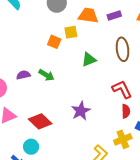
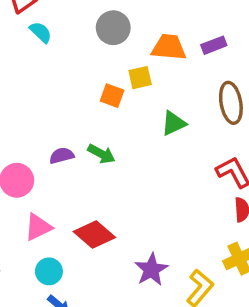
purple star: (81, 111) -> (151, 270), moved
cyan circle: (31, 147) -> (49, 271), moved

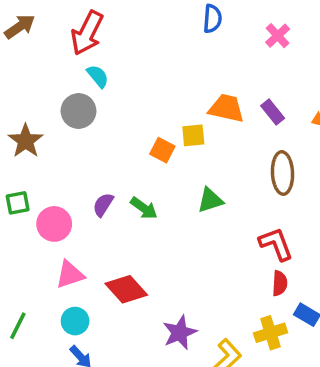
gray circle: (113, 28) -> (79, 111), moved
purple rectangle: (214, 45) -> (273, 112), turned 65
green triangle: (174, 123) -> (210, 200), moved
purple semicircle: (62, 156) -> (103, 205), turned -50

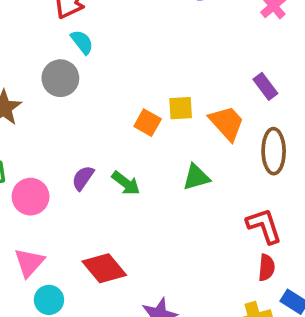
orange trapezoid: (226, 108) -> (227, 123), moved, turned 33
pink triangle: (70, 274) -> (29, 263), moved, turned -32

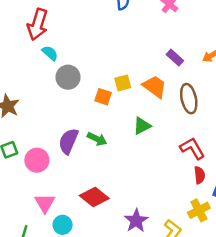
gray circle: (60, 78) -> (68, 77), moved
purple semicircle: (83, 178) -> (68, 141), size x1.5

